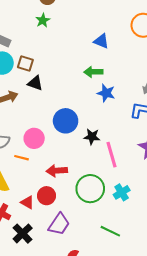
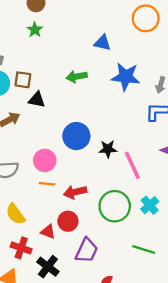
green arrow: (93, 72) -> (77, 77), moved
blue star: (106, 93) -> (126, 77), moved, size x1.4
orange line: (21, 158) -> (47, 184), moved

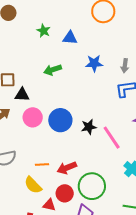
green star: (35, 30) -> (44, 31), moved
blue star: (126, 77) -> (94, 63), size x0.7
pink circle: (45, 160) -> (33, 117), moved
green circle: (115, 206) -> (92, 186), moved
yellow semicircle: (15, 214) -> (33, 185), moved

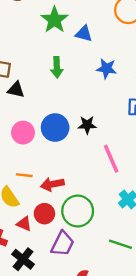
green star: (44, 31) -> (55, 20), size x1.6
green arrow: (53, 70) -> (57, 67), turned -84
pink circle: (33, 117) -> (23, 133), moved
black star: (89, 127) -> (87, 125), moved

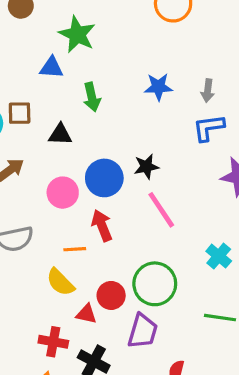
blue triangle: (84, 34) -> (51, 68), moved
black triangle: (16, 90) -> (60, 134), moved
pink line: (111, 159) -> (161, 210), moved
red arrow: (52, 184) -> (102, 225), moved, turned 90

